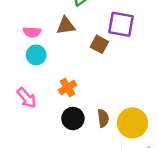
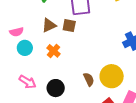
brown triangle: (66, 26) -> (49, 25), moved
orange cross: (68, 88) -> (54, 51), moved
black circle: (73, 118) -> (56, 88), moved

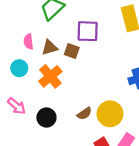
pink semicircle: (17, 32) -> (28, 42), moved, turned 88
orange cross: (54, 51) -> (50, 76), size x1.5
brown semicircle: (89, 79) -> (84, 114), turned 72

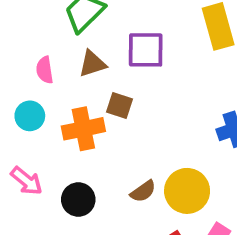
brown triangle: (50, 47) -> (92, 64), moved
brown square: (72, 51) -> (119, 106), moved
orange cross: (50, 76) -> (83, 129), turned 30

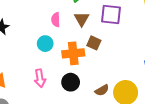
brown triangle: (92, 64) -> (82, 19), turned -49
pink arrow: (27, 181) -> (40, 78), turned 36
black circle: (78, 199) -> (71, 82), moved

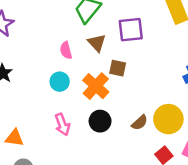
orange cross: (73, 53) -> (96, 86), turned -30

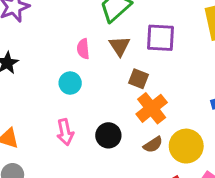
orange cross: (96, 86) -> (152, 108), moved

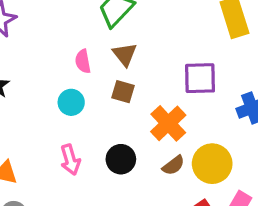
purple square: (161, 38) -> (200, 78), moved
brown square: (138, 79) -> (123, 92), moved

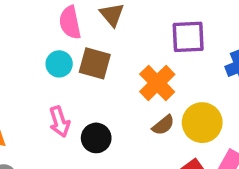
pink semicircle: (83, 61) -> (70, 22), size x1.4
brown square: (123, 92) -> (95, 63), moved, size x1.4
black circle: (121, 159) -> (96, 138), moved

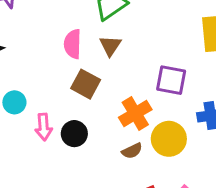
cyan circle: (59, 64) -> (14, 102), moved
yellow circle: (202, 123) -> (169, 139), moved
black circle: (96, 138) -> (74, 134), moved

